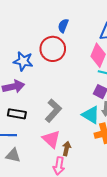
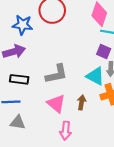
gray L-shape: (53, 111) -> (56, 74), turned 40
brown arrow: (66, 148) -> (82, 102), moved

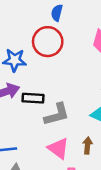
black rectangle: (19, 79) -> (33, 98), moved

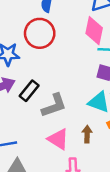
black rectangle: (33, 98) -> (29, 91), turned -50

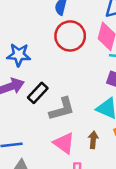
red circle: (40, 33) -> (70, 36), moved

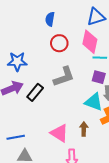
red circle: (70, 36) -> (59, 43), size x0.7
gray L-shape: (62, 109) -> (64, 77), moved

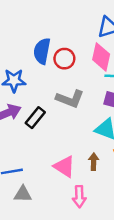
blue semicircle: (50, 19) -> (42, 51), moved, size x1.5
gray L-shape: (64, 77) -> (70, 99), turned 40

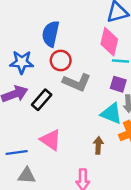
red circle: (64, 59) -> (61, 60), moved
pink triangle: (64, 167) -> (51, 140), moved

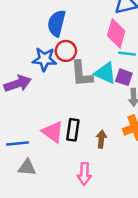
blue star: (22, 62) -> (44, 59), moved
gray L-shape: (77, 82) -> (82, 74), turned 60
black rectangle: (42, 100) -> (73, 130), moved, turned -35
cyan triangle: (111, 114) -> (105, 73), moved

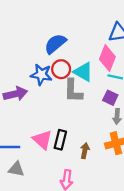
blue semicircle: (56, 23) -> (55, 44), turned 30
cyan triangle: (105, 73) -> (83, 72), moved

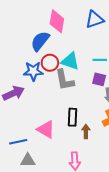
pink diamond: (107, 58) -> (57, 21), moved
black rectangle: (60, 140) -> (72, 117), moved

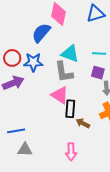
red circle: (50, 63) -> (12, 58), moved
pink triangle: (46, 129) -> (60, 95), moved
brown arrow: (86, 131) -> (83, 123), turned -64

